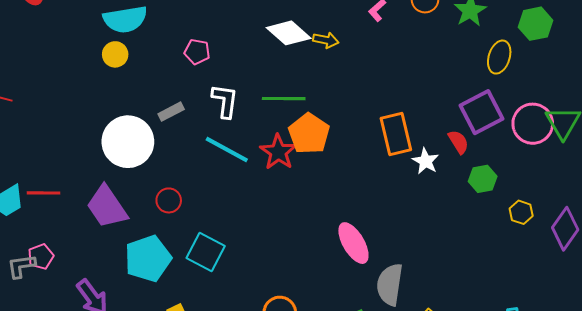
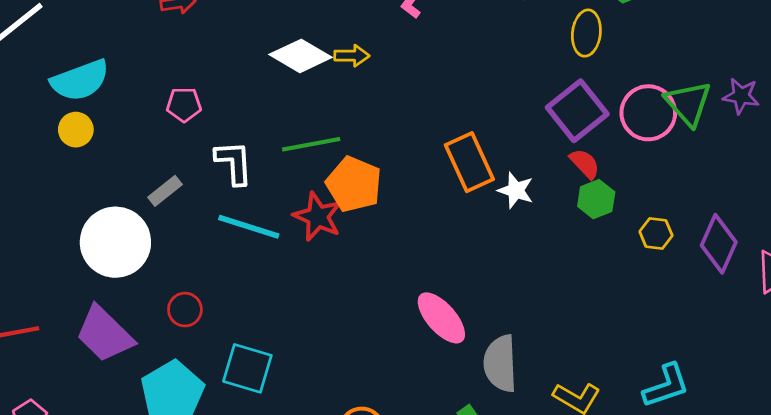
red semicircle: (458, 142) -> (585, 164), moved

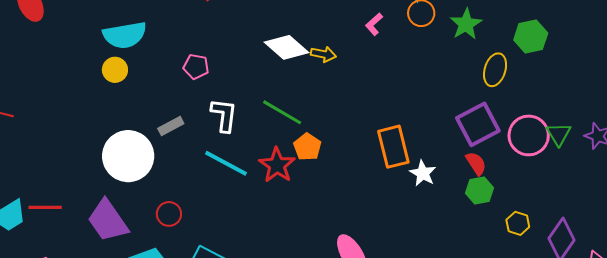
green triangle: (688, 103) -> (559, 134), size x0.7
green line: (311, 144) -> (282, 112), turned 30
orange pentagon: (354, 184) -> (307, 147), size x0.7

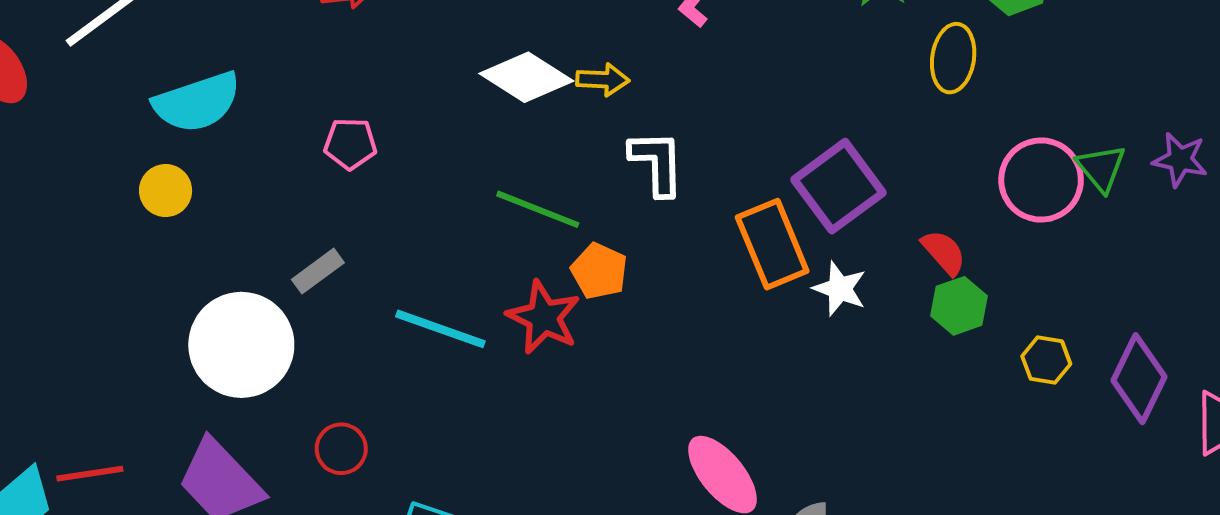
yellow circle: (115, 70) -> (166, 191), moved
white L-shape: (224, 115) -> (657, 163), moved
purple square: (478, 124) -> (839, 186), moved

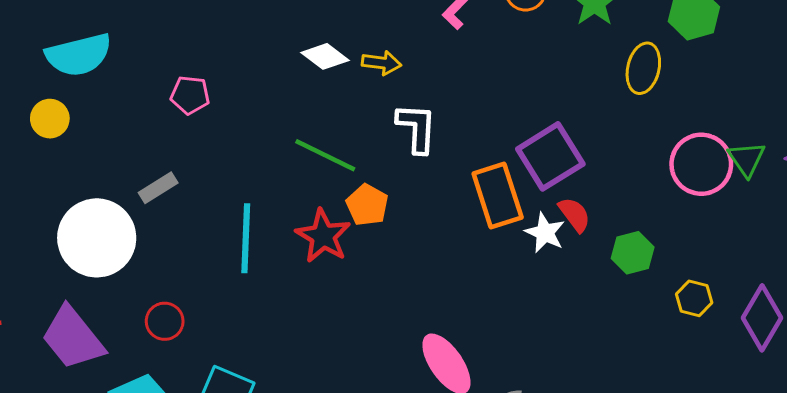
white diamond: (526, 77) -> (325, 56), size x0.7
red semicircle: (944, 252) -> (574, 215), moved
cyan line: (440, 329) -> (246, 238), turned 68

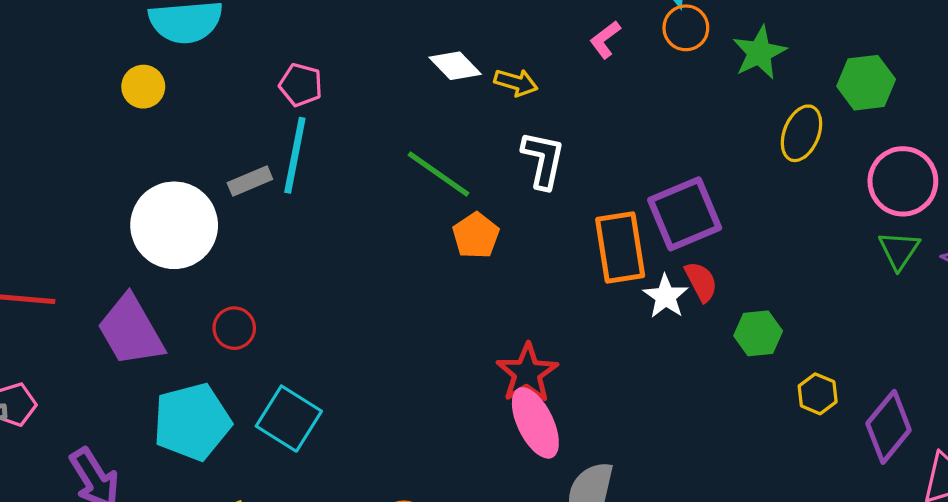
pink circle: (701, 164) -> (903, 181), moved
red star: (323, 236) -> (527, 373), moved
cyan line: (246, 238) -> (295, 155), moved

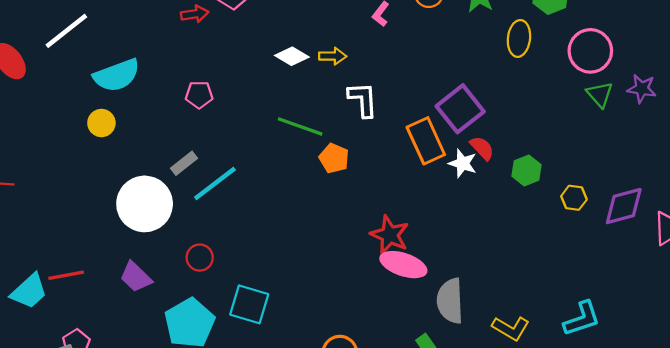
cyan line: (295, 155) -> (215, 183), moved, turned 57
purple trapezoid: (131, 331) -> (136, 277), size x0.7
pink ellipse: (535, 423) -> (403, 265), turned -30
purple diamond: (889, 427) -> (624, 206), turned 51

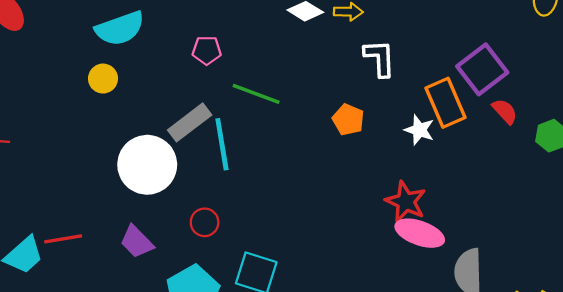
green line: (300, 126) -> (256, 94), moved
gray rectangle: (184, 163) -> (190, 122), size x1.5
white star: (463, 163) -> (419, 130), moved
cyan line: (215, 183) -> (222, 144), turned -63

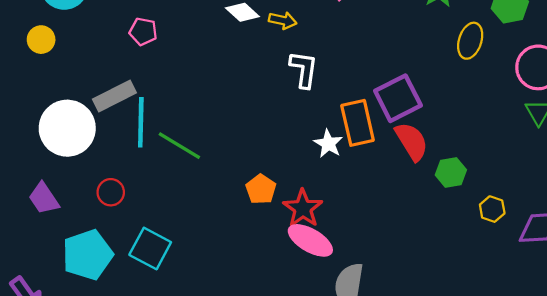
green line: (256, 94) -> (179, 146), moved
red semicircle: (505, 111) -> (412, 141), size x1.5
orange pentagon: (348, 120) -> (261, 189), moved

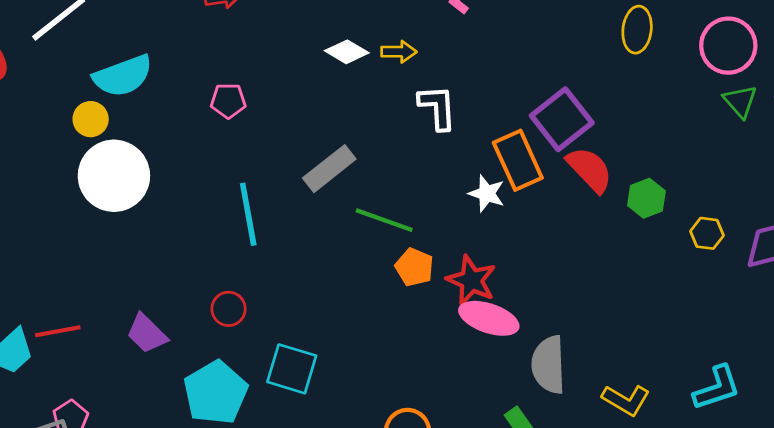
yellow circle: (41, 40) -> (91, 119), moved
gray rectangle: (114, 96) -> (329, 169), moved
white circle: (67, 128) -> (114, 176), moved
green line: (179, 146) -> (384, 220), moved

